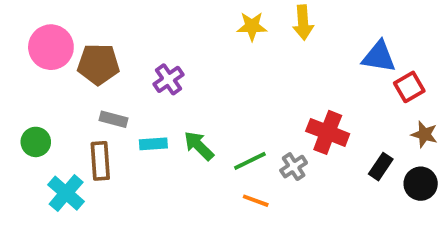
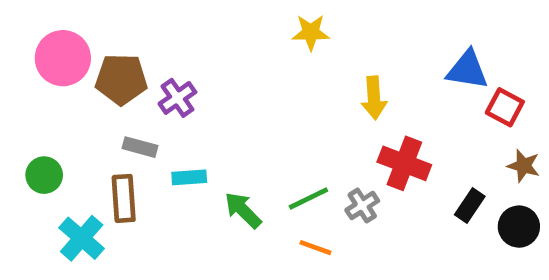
yellow arrow: (303, 23) -> (374, 98), moved
purple cross: (168, 79) -> (177, 98), moved
red square: (409, 87) -> (505, 107), turned -32
green arrow: (199, 146) -> (243, 210), moved

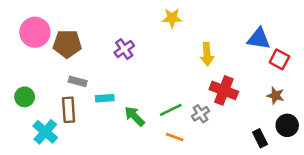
purple cross: (177, 98) -> (124, 49), moved
brown star: (524, 166) -> (276, 96), moved
black rectangle: (470, 205) -> (260, 138), moved, turned -60

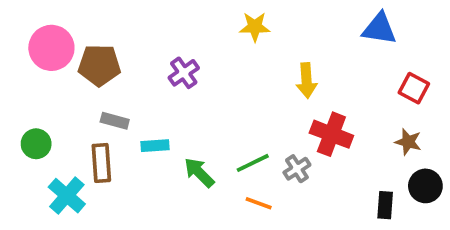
blue triangle: (259, 39) -> (379, 29), moved
black rectangle: (260, 138) -> (385, 205), turned 30

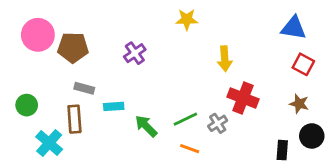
blue triangle: (379, 29) -> (294, 28), moved

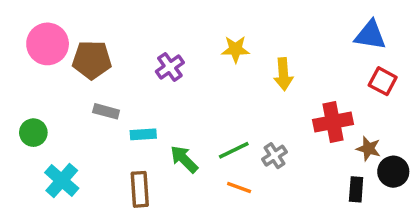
yellow star: (187, 19) -> (235, 49), moved
red cross: (243, 98) -> (333, 122), moved, turned -32
brown star: (299, 104) -> (368, 149), moved
brown rectangle: (74, 119) -> (140, 189), moved

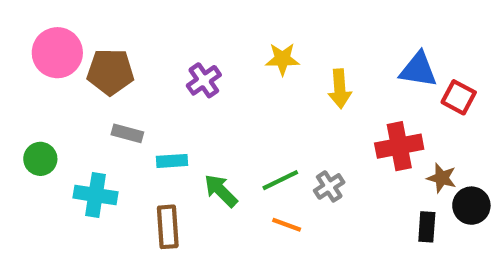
blue triangle: (370, 35) -> (418, 70), moved
cyan cross: (62, 180) -> (96, 195), moved, turned -32

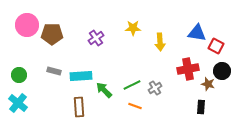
gray rectangle: (127, 133) -> (54, 71), moved
cyan rectangle: (172, 161) -> (81, 76), size x1.5
cyan cross: (96, 195) -> (18, 103), moved, turned 30
black circle: (471, 206) -> (222, 71), moved

